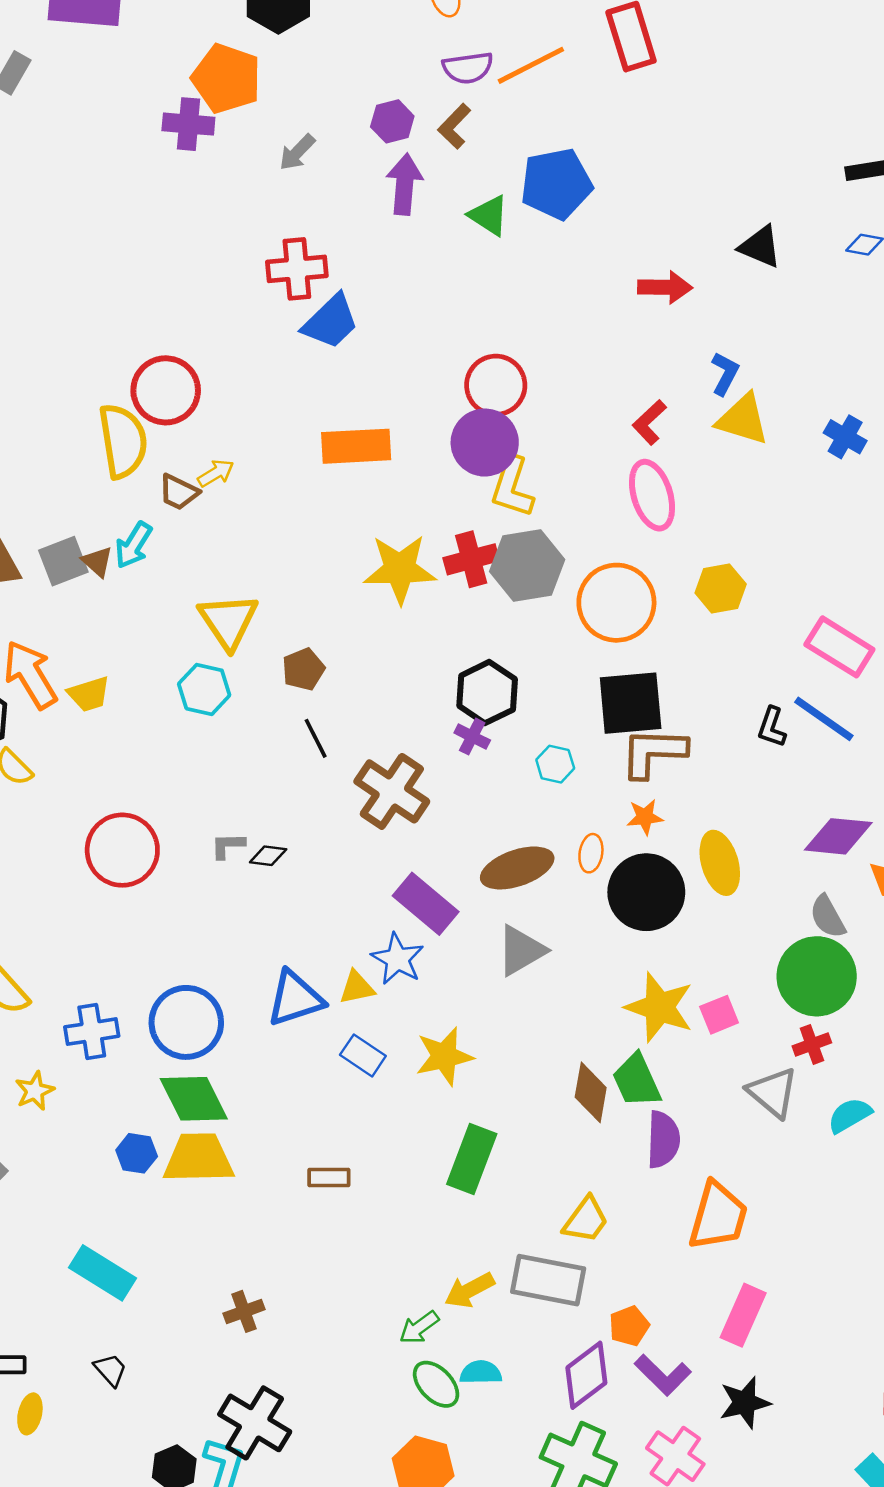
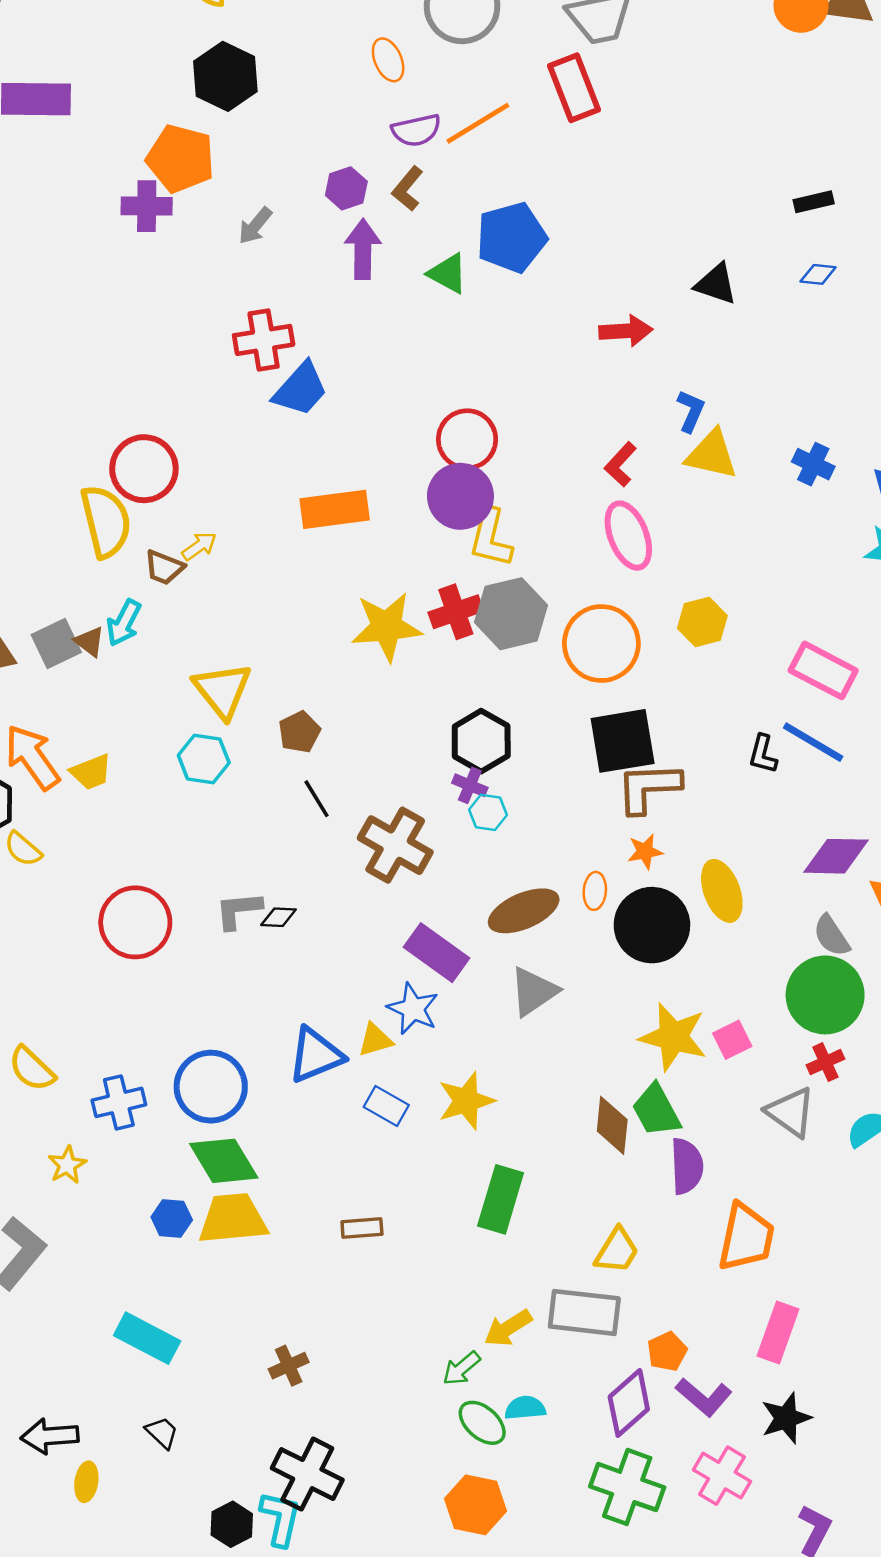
cyan hexagon: (555, 764) -> (488, 812), moved
gray L-shape: (228, 846) -> (238, 910), size x1.4

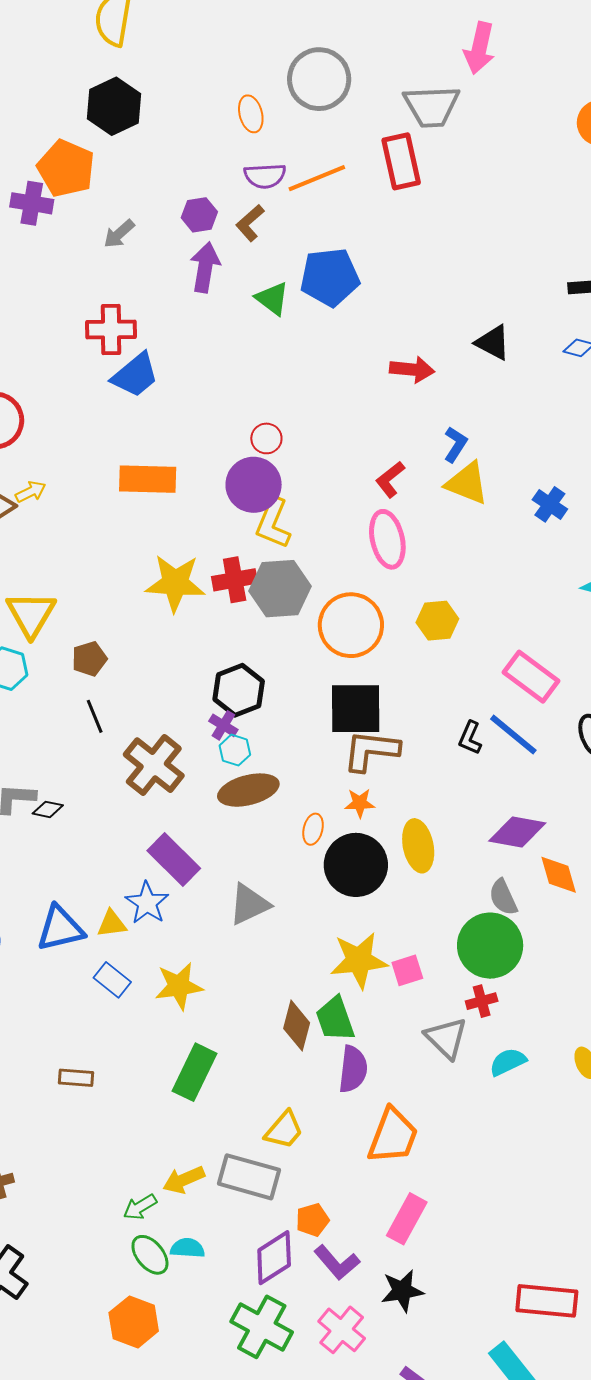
red circle: (467, 439) -> (266, 438), size x0.6
brown ellipse: (524, 911) -> (248, 790), moved
yellow star: (673, 1037) -> (359, 960), turned -30

